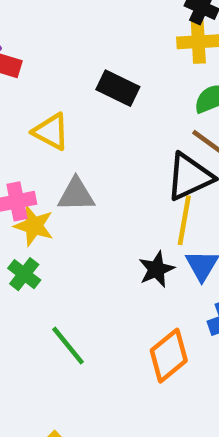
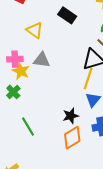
black star: (156, 269) -> (71, 116), moved

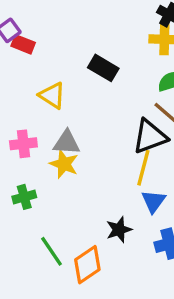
yellow star: (21, 71) -> (64, 164), moved
green cross: (13, 92) -> (24, 197), turned 32
orange diamond: (72, 138) -> (87, 265), moved

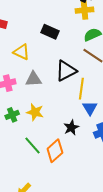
black triangle: (150, 137) -> (66, 71), moved
yellow star: (64, 164) -> (35, 112), moved

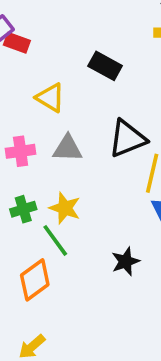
black star: (71, 127) -> (125, 261), moved
green line: (32, 145) -> (55, 240), moved
orange diamond: (55, 151) -> (35, 280), moved

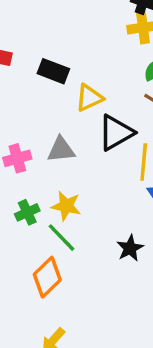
black rectangle: (105, 66) -> (53, 71), moved
yellow triangle: (50, 98) -> (89, 98), moved, turned -48

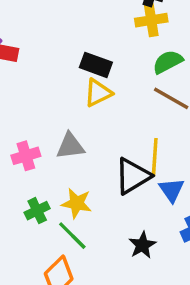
black rectangle: (53, 71) -> (96, 65), moved
black triangle: (116, 133) -> (133, 176), moved

